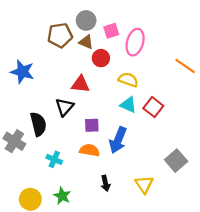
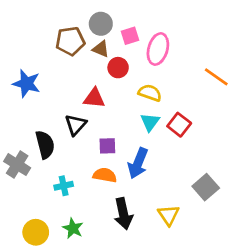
cyan triangle: (128, 105) -> (150, 122), turned 42
cyan cross: (54, 159) -> (64, 186), turned -35
black arrow: (105, 183) -> (123, 214), size x1.6

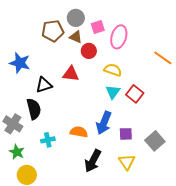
black triangle: (76, 125) -> (44, 85), moved, turned 30
purple square: (107, 146) -> (126, 134), moved
black arrow: (123, 214) -> (93, 161), turned 40
green star: (73, 228) -> (17, 152), moved

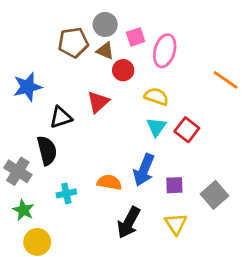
blue star: (20, 63) -> (28, 87), turned -30
red triangle: (71, 74) -> (98, 102), turned -48

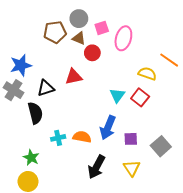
yellow semicircle: (156, 97) -> (147, 74), moved
red triangle: (98, 102) -> (74, 77), turned 30
gray cross: (18, 171) -> (13, 90), moved
cyan cross: (66, 193) -> (58, 138), moved
green star: (23, 210) -> (31, 158), moved

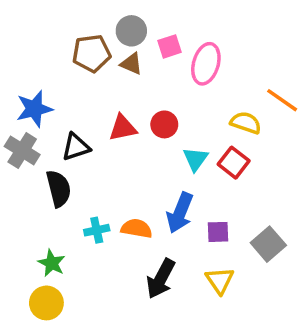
red circle: (92, 53) -> (164, 124), moved

